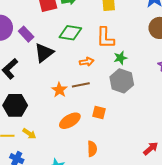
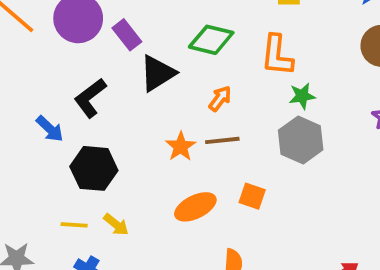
orange arrow: (87, 62) -> (220, 99), moved, turned -48

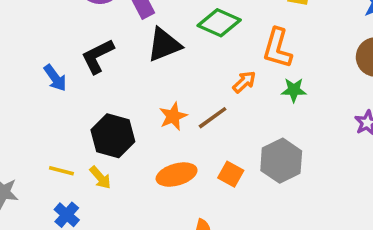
orange arrow: (220, 99) -> (244, 82), moved
brown line: (222, 140) -> (213, 118), turned -40
gray hexagon: (301, 140) -> (281, 161), moved
black hexagon: (94, 168) -> (113, 136), moved

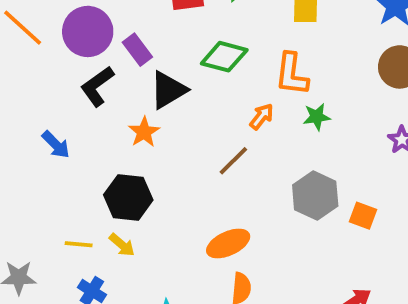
black L-shape: (98, 56) -> (97, 86), moved
orange star: (173, 116) -> (144, 132), moved
orange square: (231, 174) -> (363, 216), moved
orange ellipse: (177, 175) -> (228, 243), moved

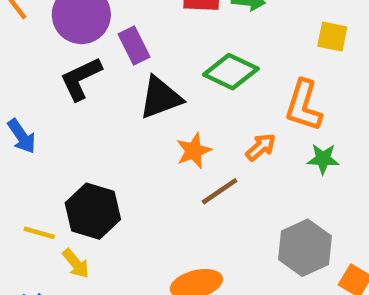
orange star: (144, 132) -> (194, 151), moved
yellow line: (79, 244) -> (39, 233), moved

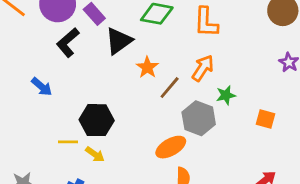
orange arrow: (261, 147) -> (203, 68), moved, size x1.4
green star: (323, 159) -> (226, 95), moved
gray hexagon: (305, 248) -> (199, 118), moved

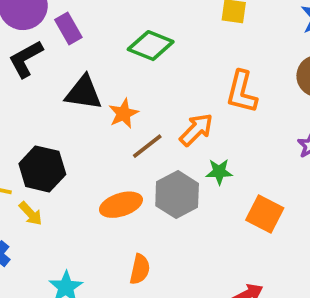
orange L-shape: (206, 22) -> (242, 92), moved
black triangle: (119, 41) -> (84, 93), moved, turned 32
orange square: (266, 119) -> (265, 214), size x1.4
orange ellipse: (171, 147) -> (121, 205), moved

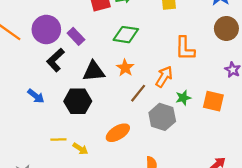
orange star: (124, 114) -> (125, 68), moved
black hexagon: (42, 169) -> (78, 101), moved
orange ellipse: (121, 205) -> (118, 133), moved
orange square: (265, 214) -> (213, 101), moved

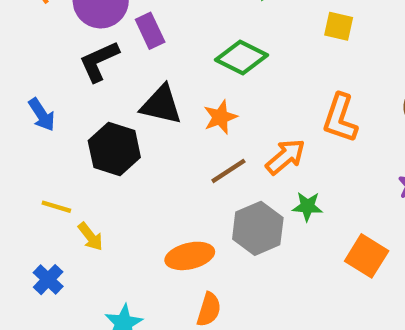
orange square: (213, 101) -> (367, 256), moved
orange ellipse: (118, 133) -> (190, 256), moved

